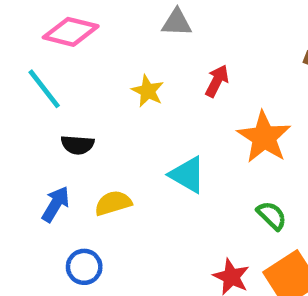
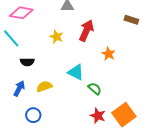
red arrow: (217, 81) -> (86, 30), size x1.5
orange star: (264, 137) -> (108, 54), size x0.6
green semicircle: (272, 216) -> (95, 89), moved

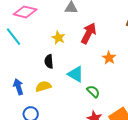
black semicircle: (27, 62) -> (49, 61), moved, turned 80
blue arrow: (19, 88) -> (18, 87), turned -49

